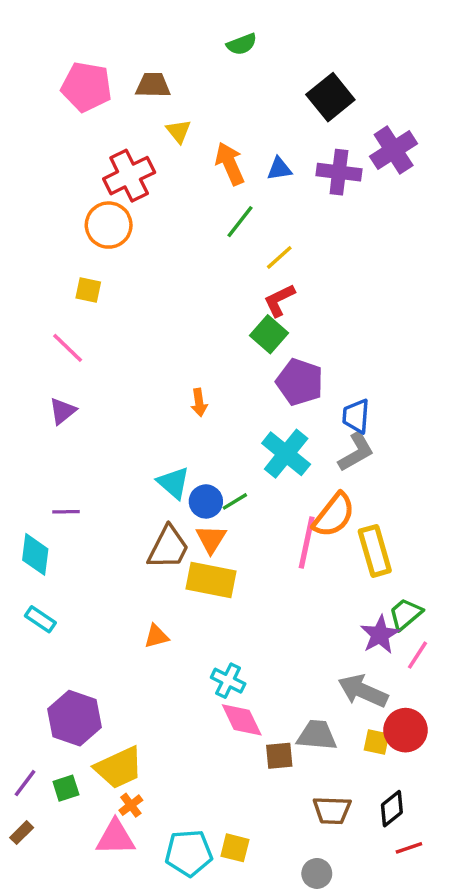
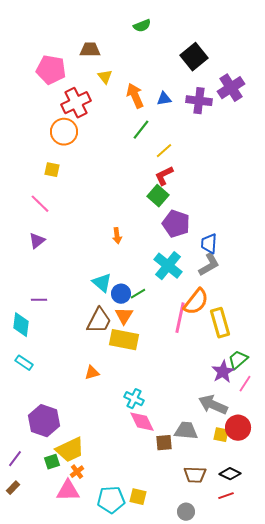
pink pentagon: (86, 87) -> (51, 70), moved
green square: (66, 788) -> (52, 462), moved
black diamond: (392, 809) -> (230, 474), turned 65
red line: (409, 848) -> (226, 496), moved

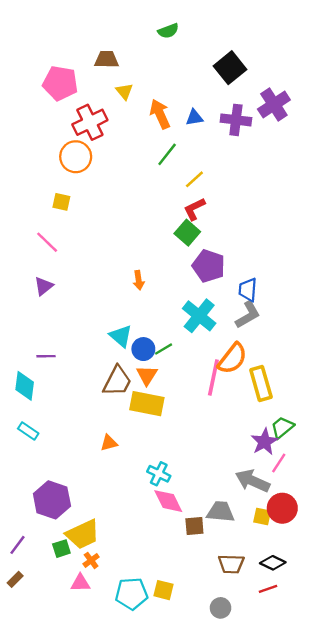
pink line: (245, 384) -> (279, 463), moved
pink triangle: (68, 491) -> (80, 583), size x0.7

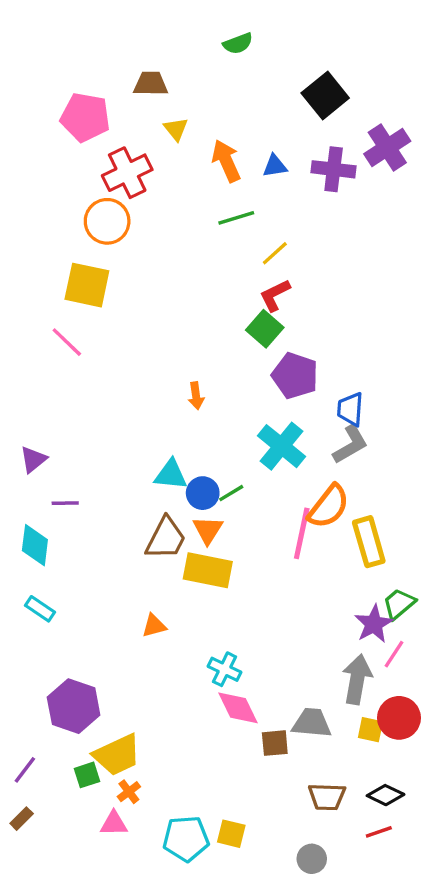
green line: (167, 154) -> (236, 218), turned 35
yellow square: (61, 202) -> (87, 285), size x1.8
purple triangle: (44, 286) -> (33, 460), moved
cyan triangle: (121, 336) -> (171, 475), turned -35
gray arrow: (253, 481) -> (357, 679), turned 76

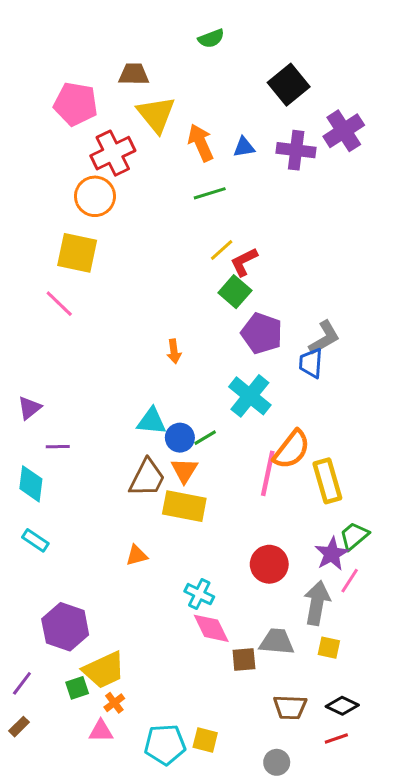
yellow triangle: (176, 129) -> (156, 114), size x1.8
yellow line: (275, 253) -> (222, 250), moved
gray L-shape: (350, 444) -> (324, 338), moved
red circle: (399, 718) -> (269, 564), moved

